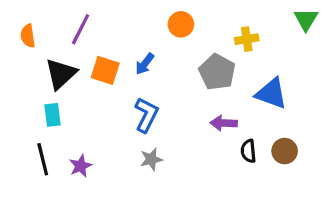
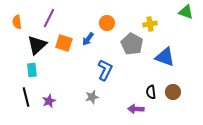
green triangle: (306, 19) -> (186, 12), turned -42
orange circle: (181, 24) -> (107, 23), moved
blue L-shape: (146, 115) -> (105, 70), moved
purple arrow: (224, 123) -> (136, 109), moved

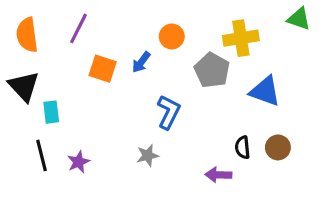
orange semicircle: (17, 22) -> (27, 35), size x1.5
yellow cross: (150, 24) -> (241, 38), size x1.5
black triangle: (37, 45) -> (24, 86), moved, turned -30

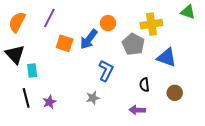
orange semicircle: (27, 35) -> (17, 22), turned 35
blue arrow: (141, 62) -> (89, 39), size x1.5
black semicircle: (243, 147) -> (144, 85), moved

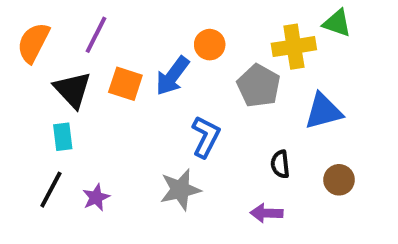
green triangle: (188, 12) -> (337, 23), moved
black triangle: (15, 54) -> (73, 90), moved
blue triangle: (167, 57) -> (323, 111), turned -35
black line: (26, 98) -> (51, 190), turned 42
gray star: (93, 98) -> (180, 190), size x1.5

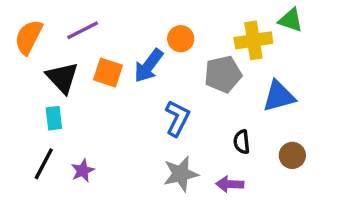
purple line: (96, 35) -> (83, 30), turned 36
gray pentagon: (259, 86) -> (223, 74), turned 30
gray star: (180, 190) -> (181, 174), moved

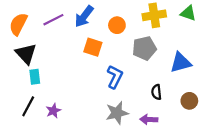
yellow cross: (253, 40) -> (154, 15), moved
blue arrow: (149, 66) -> (84, 16), moved
orange square: (108, 73) -> (93, 47), moved
black triangle: (62, 78) -> (26, 54), moved

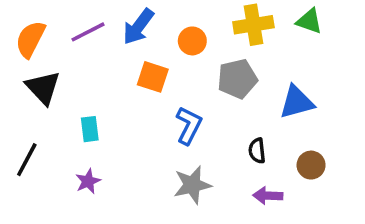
cyan rectangle: (35, 77) -> (90, 129), moved
black line: (28, 106) -> (27, 160), moved
purple arrow: (149, 119) -> (268, 196), moved

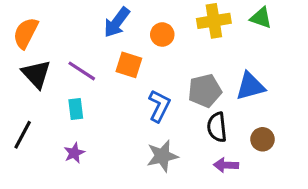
purple line: (88, 32) -> (82, 71), moved, turned 60
gray pentagon: (237, 79) -> (205, 91), moved
black semicircle: (257, 151) -> (217, 127), size x1.4

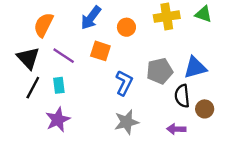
orange semicircle: (26, 33) -> (44, 25), moved
black semicircle: (217, 127) -> (182, 96), moved
black line: (23, 135) -> (33, 88), moved
purple star: (74, 153) -> (58, 120), size x1.5

